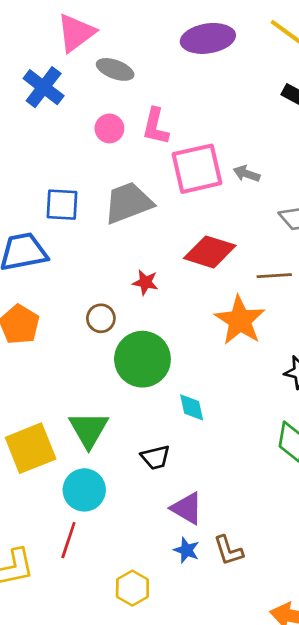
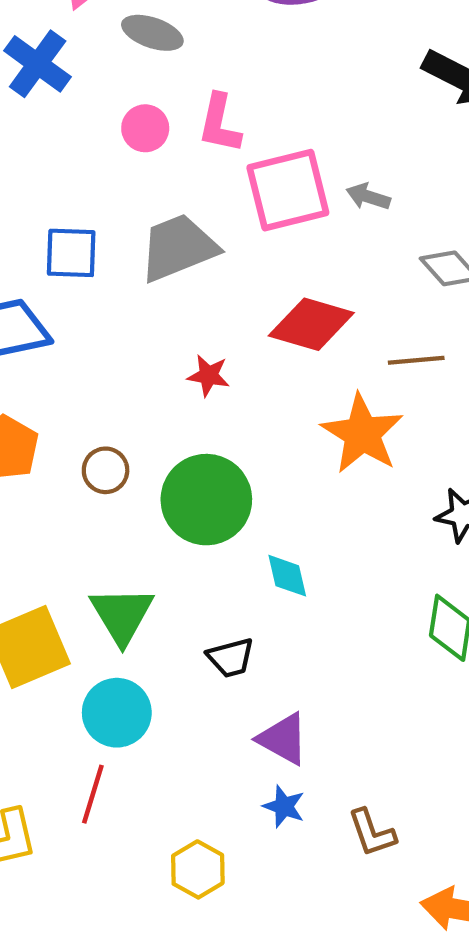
brown circle: (101, 318) -> (106, 470), moved
brown L-shape: (228, 551) -> (372, 833), moved

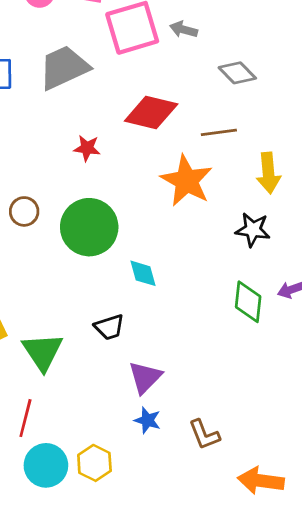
green triangle: (122, 615) -> (43, 352), moved
cyan circle: (117, 713) -> (46, 465), moved
purple triangle: (283, 739) -> (145, 377), turned 48

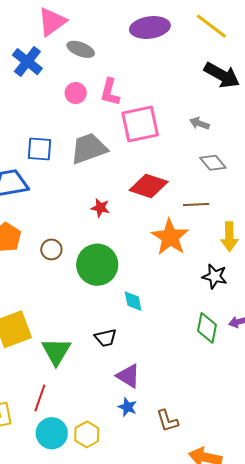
gray arrow: (183, 30) -> (199, 123), moved
purple triangle: (145, 377) -> (128, 376), turned -48

